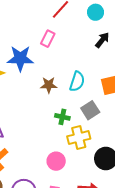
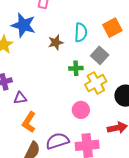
blue star: (20, 58) -> (23, 25), turned 30

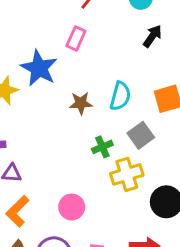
green cross: (76, 68) -> (102, 147), turned -32
pink circle: (81, 110) -> (72, 207), moved

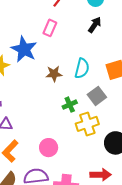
black arrow: (152, 36) -> (95, 25), moved

